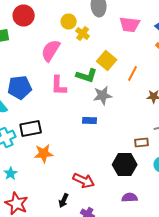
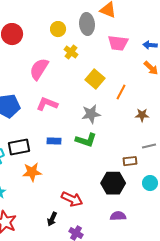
yellow circle: (69, 22) -> (58, 29), moved
green L-shape: (87, 76) -> (86, 140), moved
pink L-shape: (59, 86) -> (47, 104), turned 110
blue rectangle: (90, 120) -> (54, 141), moved

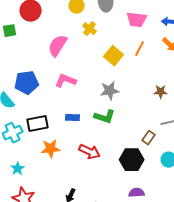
orange line: (121, 92) -> (140, 49), moved
brown rectangle: (130, 161) -> (149, 138), turned -48
red arrow: (72, 199) -> (90, 152), moved

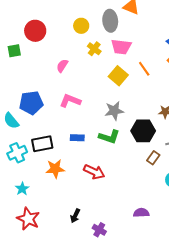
pink trapezoid: (137, 20) -> (121, 47), moved
pink semicircle: (58, 46) -> (62, 66), size x0.6
orange line: (140, 49) -> (144, 69), turned -63
black hexagon: (132, 160) -> (143, 131), moved

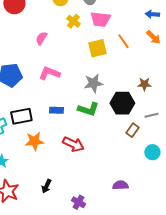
yellow square: (118, 76) -> (97, 48), turned 36
black arrow: (75, 216) -> (46, 186), moved

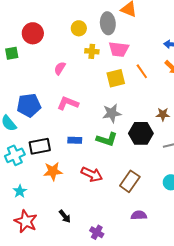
yellow cross: (73, 21) -> (92, 51), turned -32
brown rectangle: (132, 130) -> (130, 181), moved, size x1.5
black arrow: (46, 186) -> (65, 216), turned -64

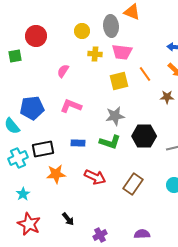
brown star: (163, 114) -> (167, 97), moved
purple semicircle: (139, 215) -> (142, 234), moved
purple cross: (97, 232) -> (100, 235), turned 32

